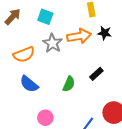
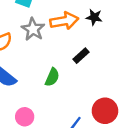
black rectangle: (96, 74) -> (81, 56), moved

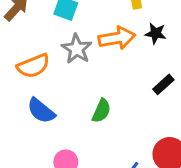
black rectangle: (81, 56) -> (163, 84), moved

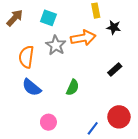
black star: (156, 33) -> (114, 27), moved
orange semicircle: (33, 66) -> (26, 57), turned 120

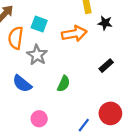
cyan square: (48, 18) -> (39, 24), moved
gray star: (56, 45) -> (37, 55), moved
orange semicircle: (26, 57) -> (16, 38), moved

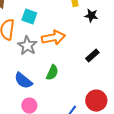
orange arrow: (74, 34) -> (53, 38), moved
blue semicircle: (22, 84) -> (23, 81), moved

